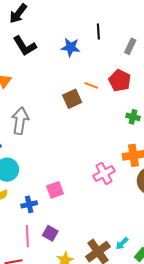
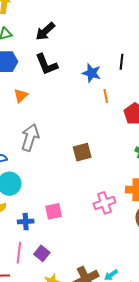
orange line: (91, 85) -> (106, 96), moved, turned 48
brown square: (72, 99) -> (82, 152), moved

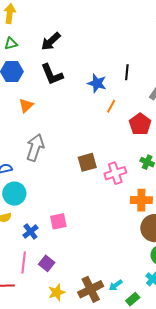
orange line: (106, 96) -> (111, 106), turned 40
pink cross: (104, 203) -> (115, 173), moved
blue cross: (26, 222) -> (30, 231), turned -35

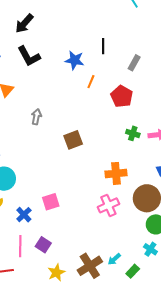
gray arrow: (35, 147) -> (36, 117), moved, size x0.6
pink cross: (115, 173) -> (108, 205), moved
orange cross: (141, 200) -> (116, 173), moved

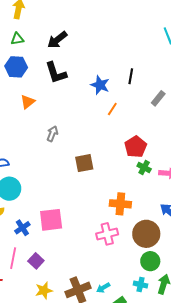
red pentagon: (122, 96) -> (136, 147), moved
pink square: (51, 202) -> (51, 220), size x1.4
cyan cross: (150, 249) -> (141, 285), turned -32

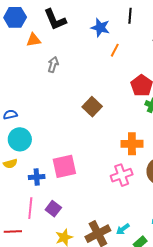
orange triangle: (28, 102) -> (34, 40), moved, turned 35
gray arrow: (52, 134) -> (53, 65), moved
brown square: (84, 163) -> (92, 107), turned -30
blue cross: (22, 228) -> (37, 177), turned 35

